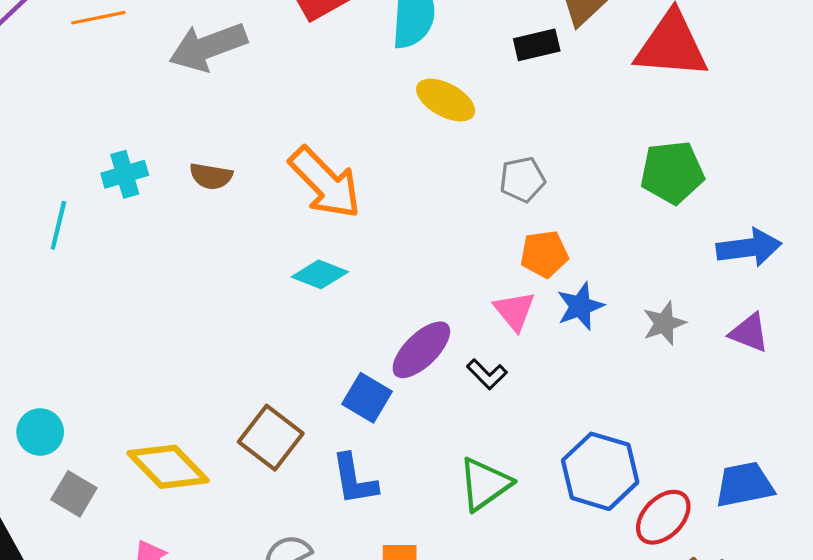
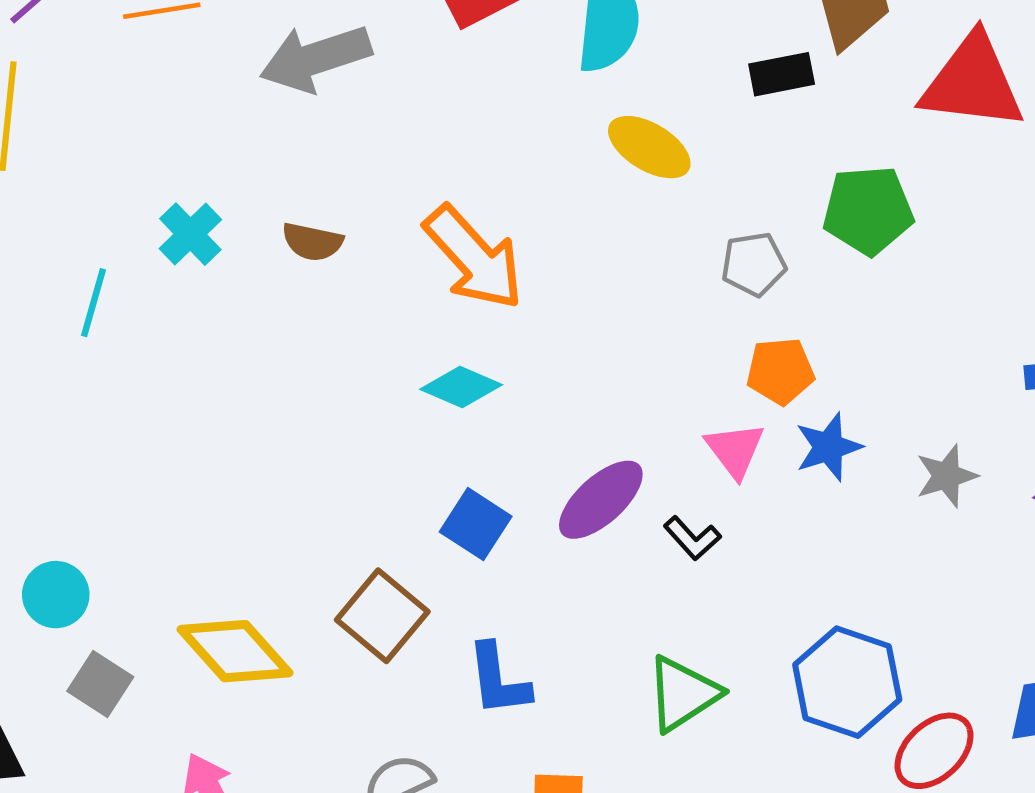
green pentagon: (672, 172) -> (868, 210), moved
cyan cross: (125, 174) -> (190, 234), turned -30
blue square: (367, 398) -> (476, 524), moved

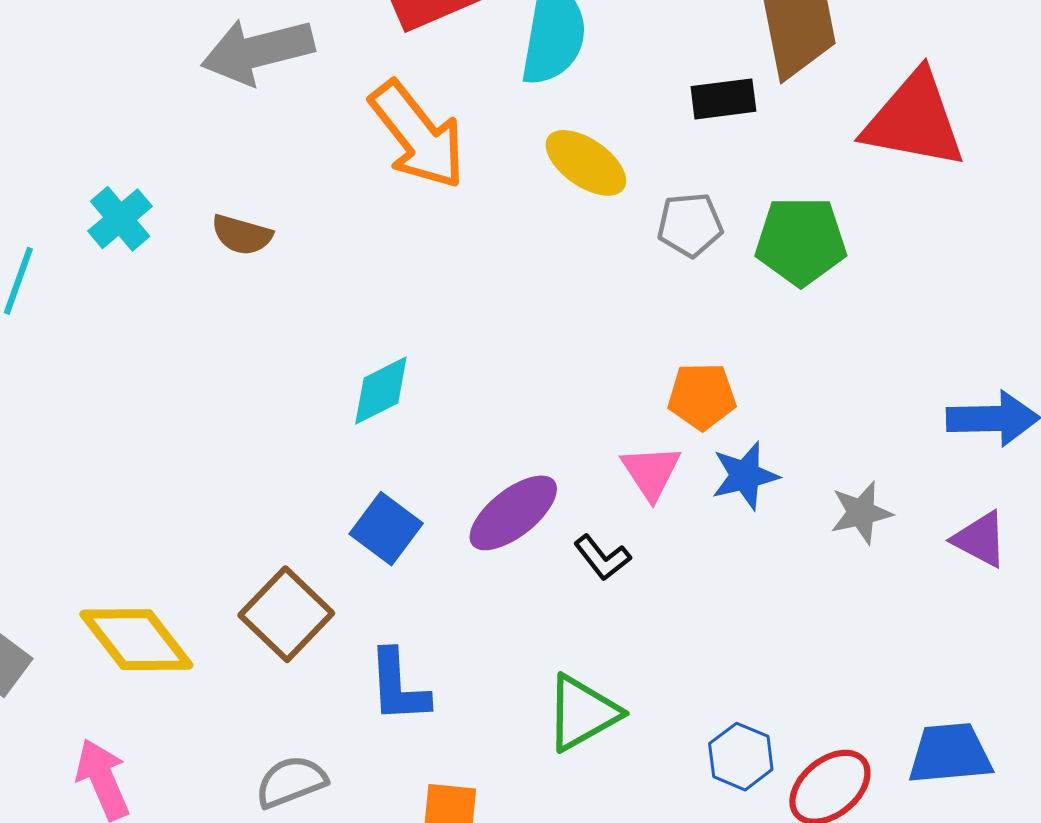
orange arrow: (474, 258) -> (418, 135), moved
gray pentagon: (754, 264) -> (690, 225), moved
cyan diamond: (461, 387) -> (381, 390), turned -54
blue hexagon: (847, 682) -> (741, 757), moved, size x0.6

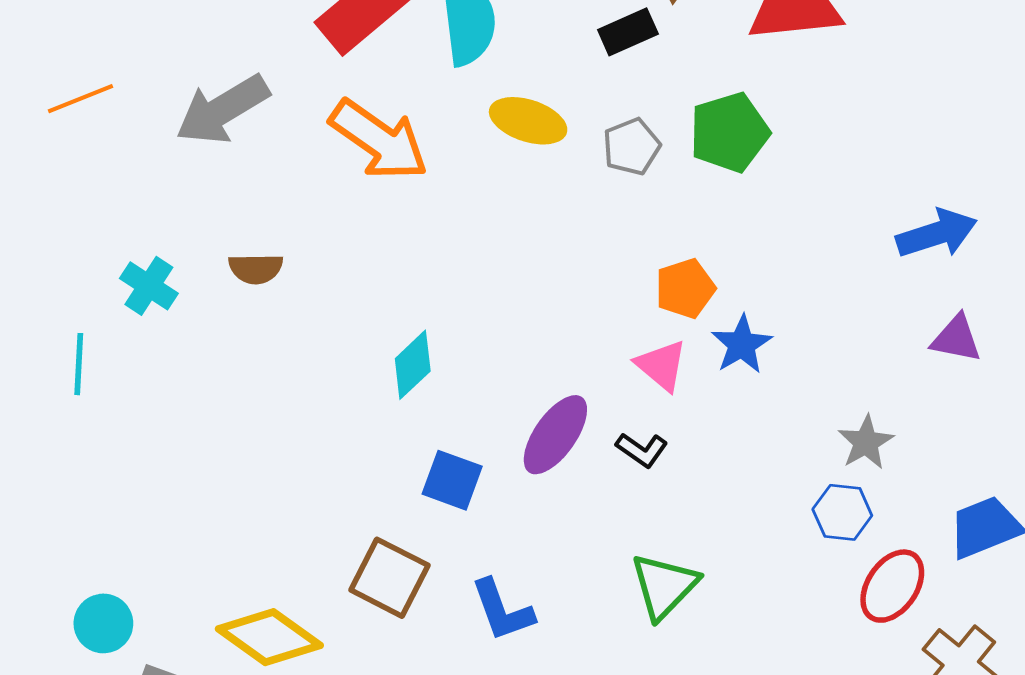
gray star: (861, 513) -> (866, 442), moved
blue hexagon: (741, 757) -> (842, 512), moved

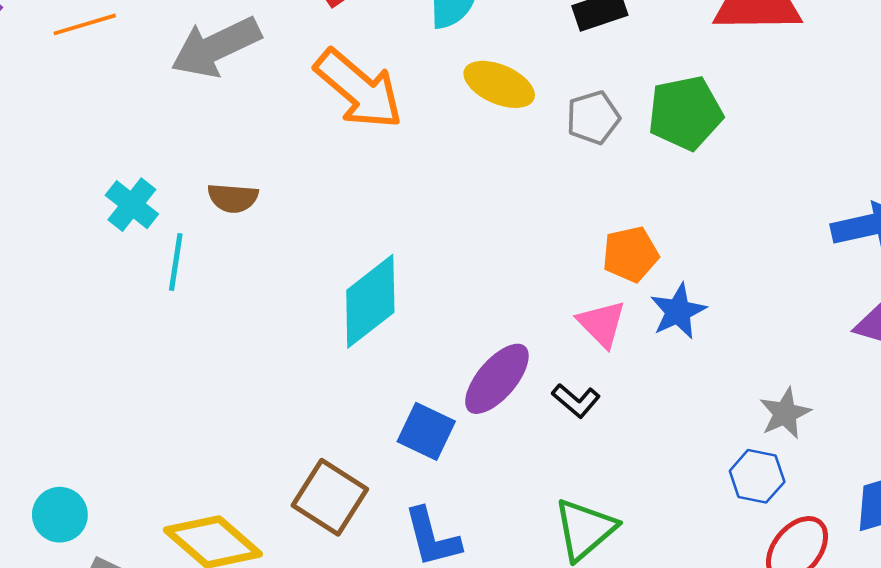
cyan line: (79, 364) -> (176, 262), moved
cyan diamond: (413, 365) -> (370, 301), size x1.5
blue square: (452, 480) -> (426, 431), moved

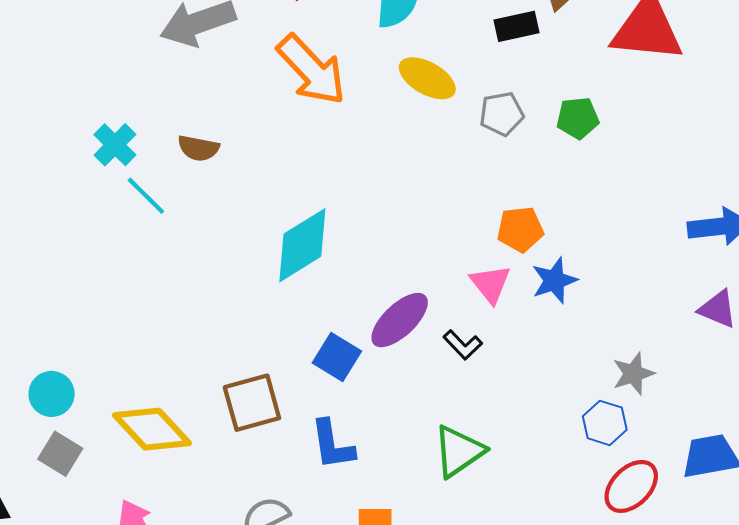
green pentagon: (685, 113) -> (578, 118), size x0.7
cyan line: (176, 262) -> (146, 196), turned -60
brown square: (330, 497) -> (252, 403), turned 36
cyan circle: (60, 515) -> (52, 394), moved

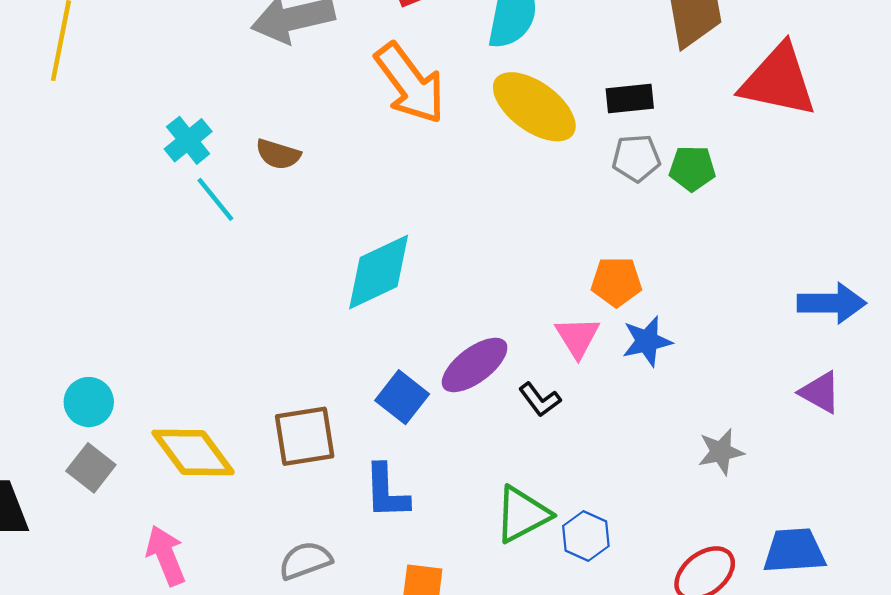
black rectangle: (517, 26) -> (630, 99), moved
yellow ellipse: (427, 78) -> (534, 107), size x1.4
gray pentagon: (502, 114) -> (636, 158), moved
blue hexagon: (605, 423) -> (586, 536), moved

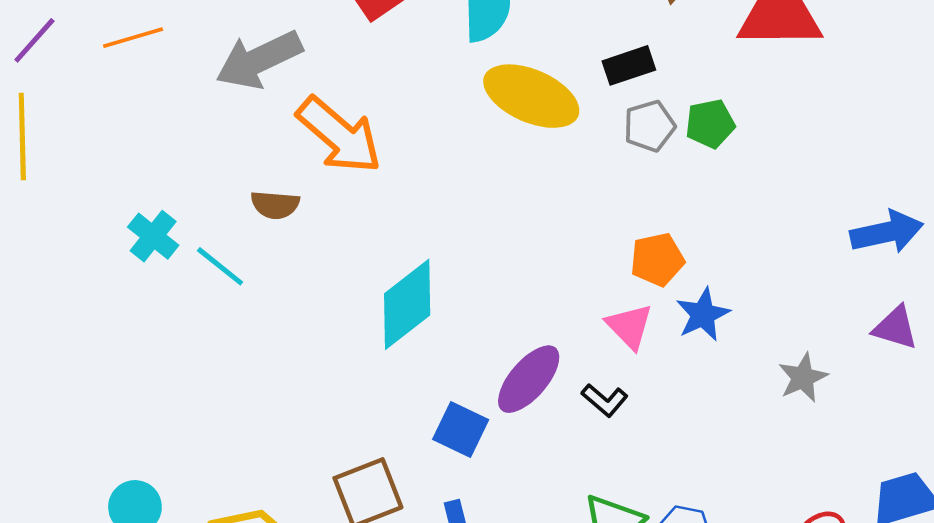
orange arrow: (410, 83) -> (339, 135), moved
cyan cross: (188, 140) -> (153, 236), moved
gray star: (721, 452) -> (803, 378), moved

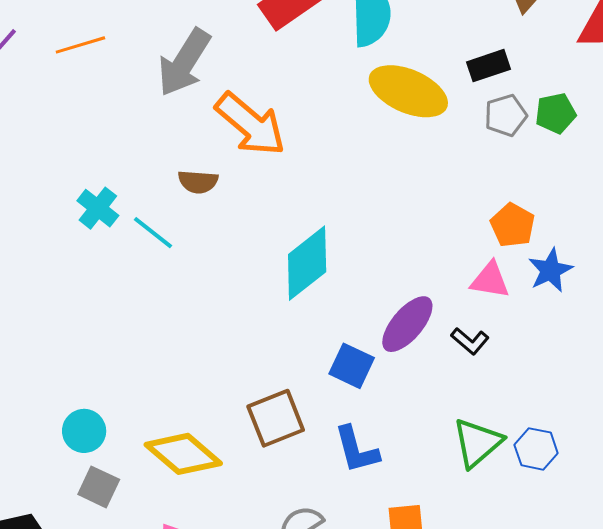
gray arrow: (259, 60) -> (184, 63), turned -32
orange pentagon: (657, 260) -> (513, 225), turned -30
pink triangle: (629, 326) -> (490, 280), turned -36

